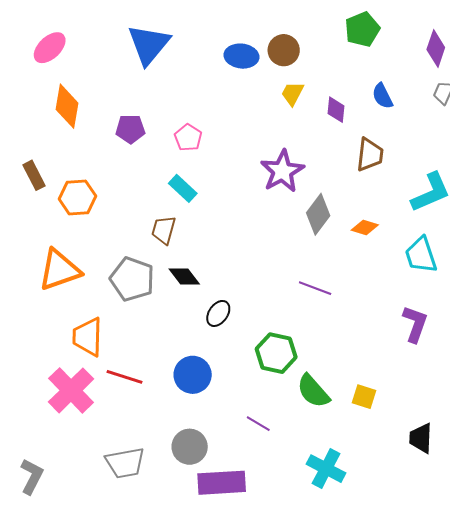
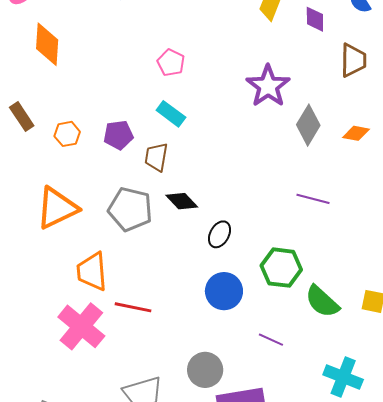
purple pentagon: (130, 129) -> (118, 135), moved
orange hexagon: (77, 197) -> (67, 134), size x0.7
blue circle: (193, 375) -> (224, 291), moved

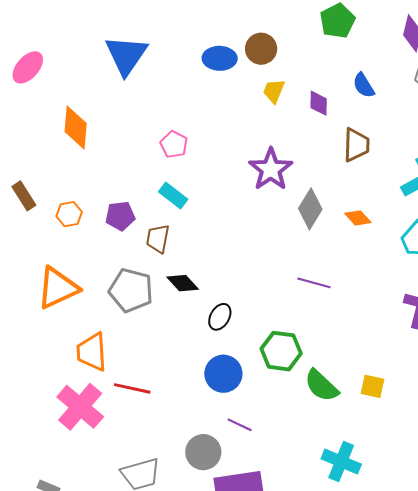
orange diamond: (47, 44) -> (76, 127), moved
orange diamond: (356, 133) -> (358, 218), turned 36
purple line: (271, 340) -> (240, 425), moved

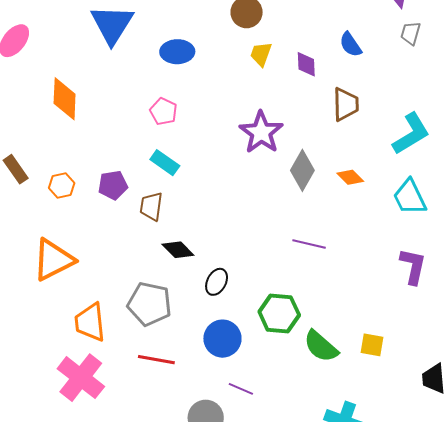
blue ellipse: (220, 58) -> (177, 52), moved
gray pentagon: (131, 290) -> (149, 304), moved
red line: (132, 388) -> (156, 360), moved

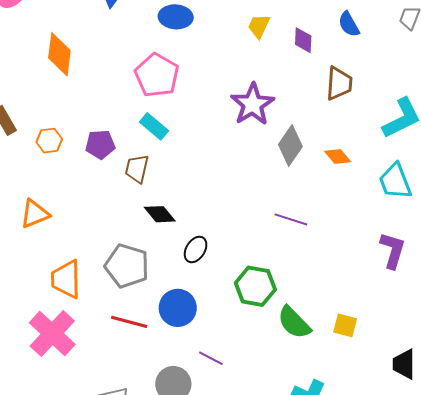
pink pentagon: (163, 111) -> (157, 75), size x1.6
orange triangle: (53, 260) -> (35, 214), size x0.7
blue circle: (222, 339) -> (178, 308), moved

